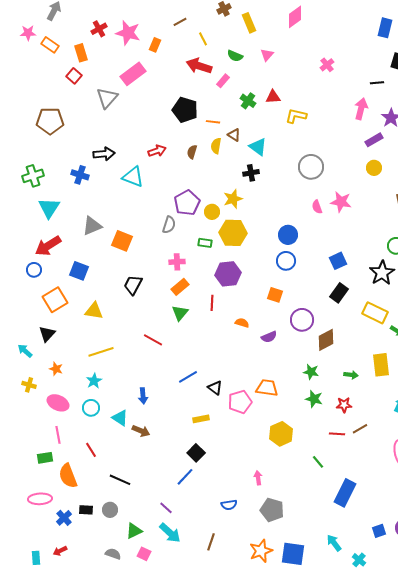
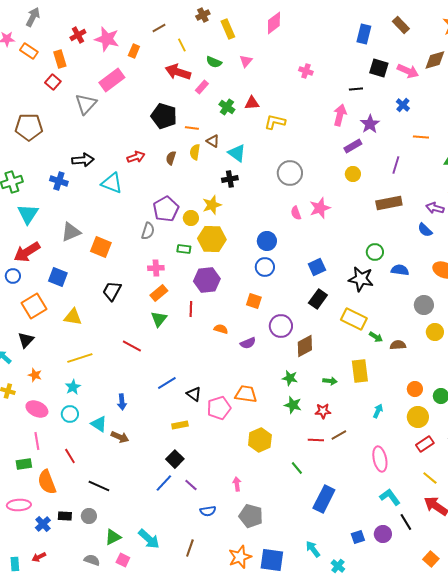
pink cross: (327, 65) -> (306, 71), turned -32
pink star: (341, 202) -> (320, 208), turned -30
black star: (382, 273) -> (361, 279), turned -30
purple line: (166, 508) -> (191, 485), moved

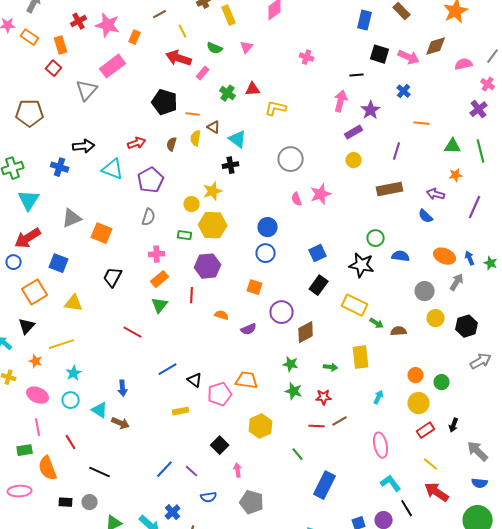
purple pentagon: (166, 209) -> (151, 180), moved
yellow line: (80, 358) -> (62, 344), moved
black square: (175, 459) -> (220, 445), moved
blue cross: (43, 524) -> (173, 512), moved

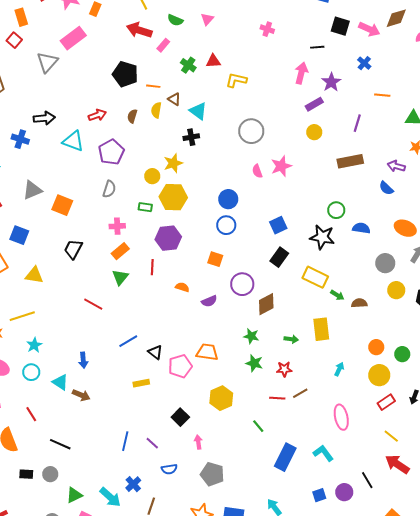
blue line: (165, 469) -> (125, 441), turned -30
cyan L-shape: (391, 483) -> (323, 453), moved

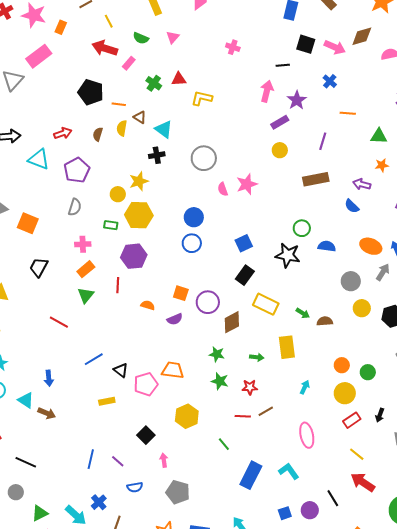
gray circle: (251, 131) -> (204, 158), moved
orange square: (215, 259) -> (181, 293), moved
yellow rectangle: (315, 277) -> (266, 304), moved

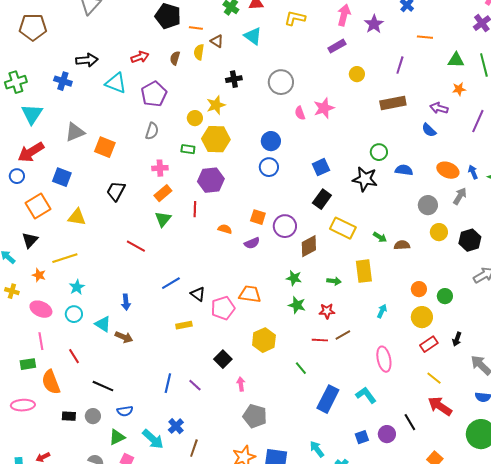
yellow L-shape: (202, 98) -> (295, 18), moved
purple rectangle: (280, 122) -> (337, 46), moved
cyan triangle: (164, 129) -> (253, 36), moved
blue semicircle: (135, 487) -> (125, 411), moved

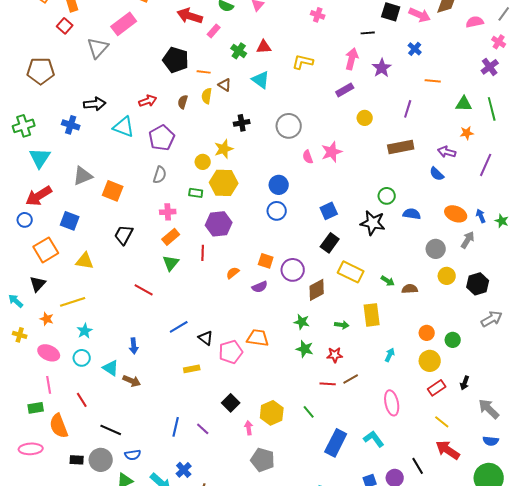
orange semicircle: (225, 229) -> (233, 273), turned -56
yellow hexagon: (264, 340) -> (272, 413), moved
gray circle: (93, 416) -> (101, 460), size x1.5

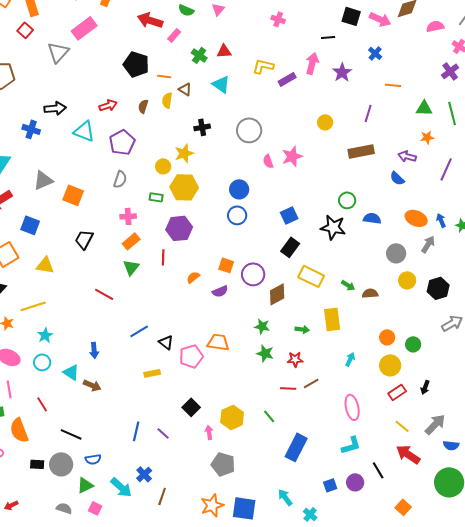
purple rectangle: (345, 90) -> (287, 79), moved
gray arrow: (489, 409) -> (435, 424), moved, turned 90
cyan L-shape: (374, 439) -> (351, 445), moved, turned 110

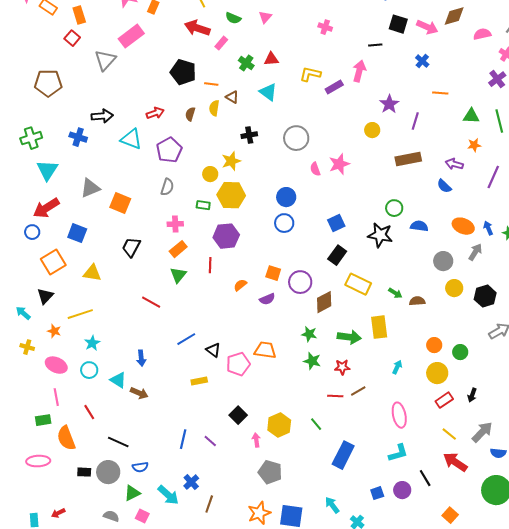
purple star: (342, 72) -> (389, 104), moved
green arrow: (302, 329) -> (349, 337), size x1.6

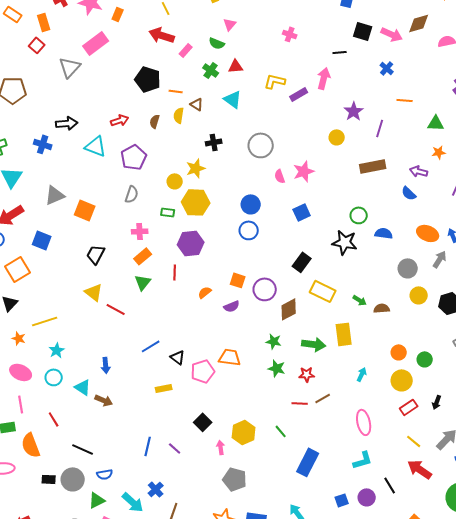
green semicircle: (233, 18) -> (217, 43), moved
blue square: (336, 223) -> (302, 212), moved
yellow triangle: (92, 273) -> (94, 292), moved, turned 30

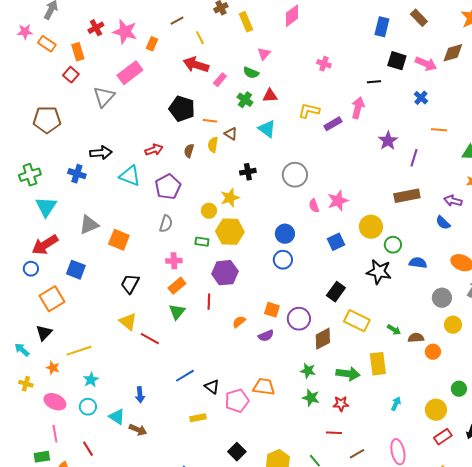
yellow circle: (337, 137) -> (371, 227), moved, size x1.5
orange circle: (399, 352) -> (433, 352), moved
brown line: (323, 398) -> (357, 454), moved

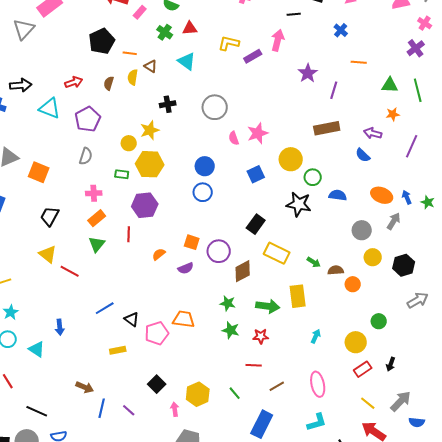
black pentagon: (182, 109) -> (102, 41), turned 30
brown arrow: (138, 430) -> (85, 387), moved

